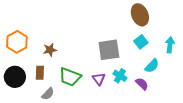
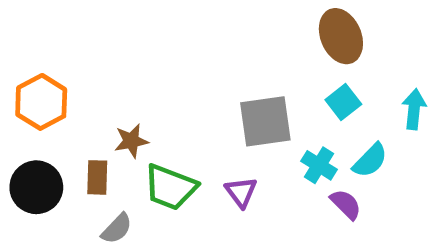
brown star: (50, 50) -> (131, 141), moved
cyan cross: (120, 76) -> (319, 165), moved

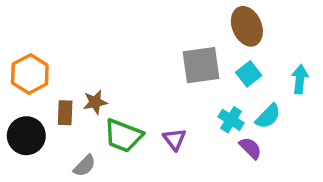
gray square: (265, 121) -> (201, 65), moved
brown rectangle: (97, 177) -> (65, 113), moved

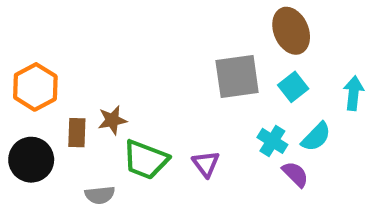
gray semicircle: (85, 166) -> (100, 195), turned 40

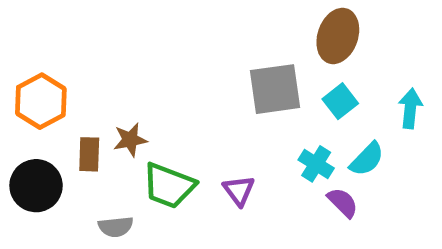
brown ellipse: (291, 31) -> (338, 36), turned 42

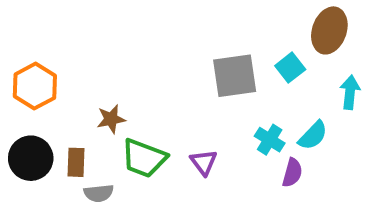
brown ellipse: (338, 36) -> (329, 30), moved
cyan square: (340, 101) -> (290, 68), moved
brown rectangle: (89, 154) -> (76, 162), moved
purple semicircle: (343, 203) -> (292, 173), turned 60

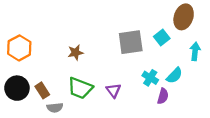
brown star: (111, 119) -> (76, 52), moved
brown rectangle: (76, 162) -> (42, 90), turned -35

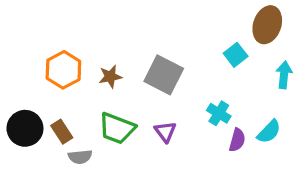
gray square: (131, 42) -> (164, 75), moved, turned 35
orange hexagon: (19, 48) -> (63, 70), moved
cyan semicircle: (174, 75) -> (269, 132), moved

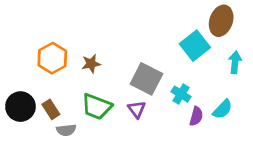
cyan square: (236, 55) -> (195, 46), size x1.5
gray square: (164, 75) -> (146, 79), moved

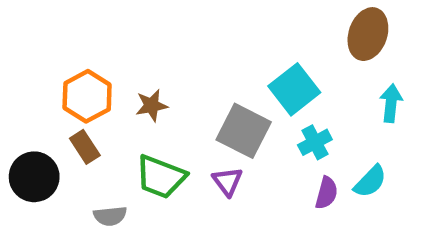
cyan square: (195, 46) -> (294, 89), moved
cyan cross: (181, 94) -> (315, 142), moved, turned 30
brown rectangle: (51, 109) -> (85, 147), moved

